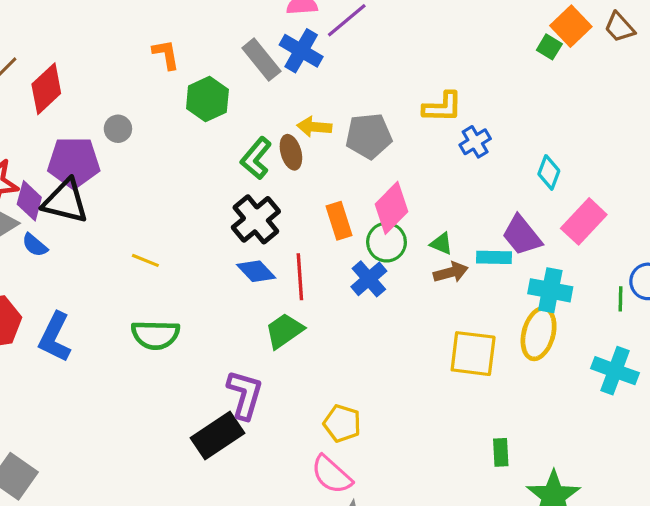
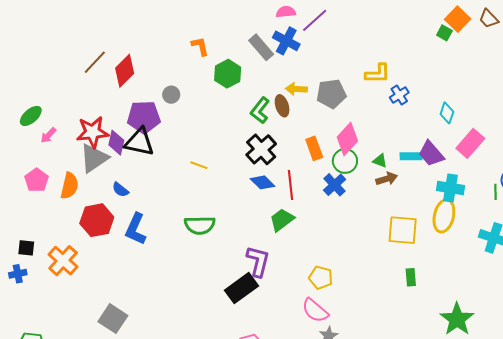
blue semicircle: (35, 245) -> (120, 190), moved
cyan rectangle: (494, 257) -> (411, 156), moved
yellow line: (145, 260) -> (199, 165), moved
green rectangle: (501, 452) -> (411, 277), moved

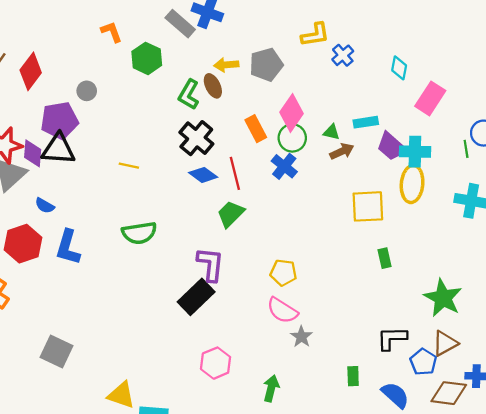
purple trapezoid: (431, 154) -> (392, 146), moved

